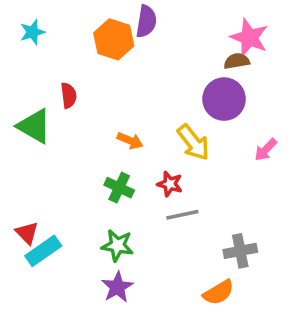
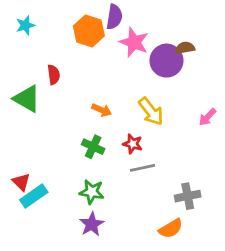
pink star: (249, 38) -> (134, 42), moved
purple circle: (224, 99) -> (167, 61), moved

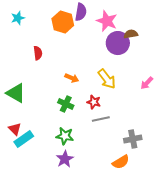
pink star: (134, 42) -> (107, 21), moved
green triangle: (27, 99) -> (16, 93), moved

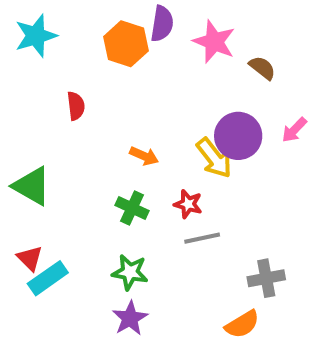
cyan star: (18, 18) -> (36, 36), size x1.5
brown semicircle: (131, 34) -> (262, 68), turned 48
purple circle: (118, 43) -> (238, 136), moved
pink arrow: (147, 83) -> (294, 130), moved

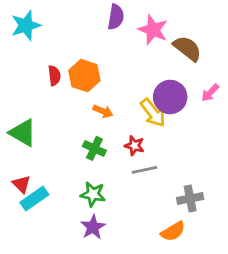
orange hexagon: (126, 44) -> (84, 76), moved
brown semicircle: (262, 68) -> (187, 48), size x1.5

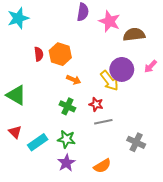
brown semicircle: (187, 48) -> (134, 35), turned -45
cyan rectangle: (34, 198) -> (38, 142), moved
gray cross: (190, 198) -> (136, 142), turned 36
orange semicircle: (173, 231) -> (102, 166), moved

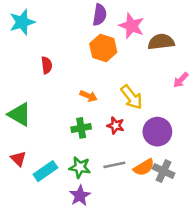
orange hexagon: (60, 54) -> (103, 48), moved
purple circle: (122, 69) -> (157, 132), moved
green cross: (67, 106) -> (81, 128), turned -35
gray line: (103, 122) -> (114, 165), moved
orange semicircle: (102, 166) -> (144, 167), moved

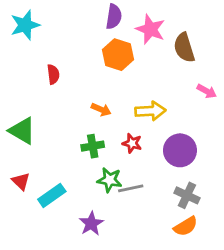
brown semicircle: (161, 42) -> (184, 48), turned -100
pink arrow: (181, 80) -> (207, 91), turned -105
yellow arrow: (132, 97) -> (150, 111), turned -55
green star: (80, 167) -> (110, 180), moved
orange semicircle: (144, 167) -> (186, 226), moved

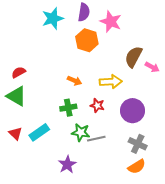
cyan star: (25, 25) -> (53, 18), moved
brown semicircle: (184, 48) -> (134, 57), moved, turned 45
red semicircle: (53, 74) -> (19, 72), moved, turned -112
cyan rectangle: (52, 195) -> (39, 132), moved

